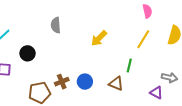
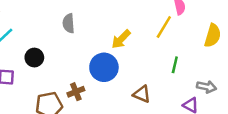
yellow line: (143, 39) -> (164, 27), moved
green line: (129, 65) -> (175, 65), moved
blue circle: (85, 82) -> (104, 67), moved, size x1.5

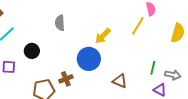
green line: (175, 65) -> (153, 68), moved

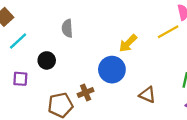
gray semicircle: (60, 23) -> (67, 28), moved
yellow line: (138, 26) -> (168, 32), turned 30

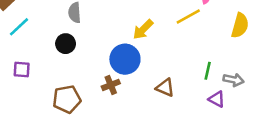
black circle: (47, 60) -> (66, 44), moved
brown cross: (86, 93) -> (111, 85), moved

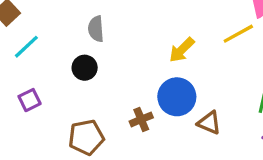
blue circle: (125, 59) -> (177, 97), moved
purple square: (22, 69) -> (30, 100), turned -30

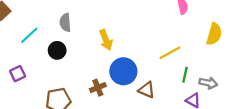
yellow line: (238, 34) -> (170, 53), moved
cyan line: (26, 47) -> (29, 35), moved
yellow arrow: (182, 50) -> (106, 40), moved, turned -66

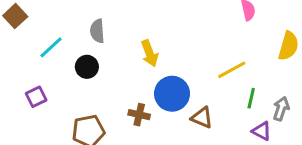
gray arrow: (208, 83) -> (281, 109), turned -84
brown cross: (98, 88) -> (139, 115), turned 35

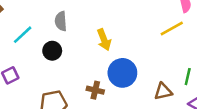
yellow line: (232, 70) -> (172, 29), moved
brown triangle: (202, 118) -> (163, 91), moved, turned -36

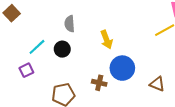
cyan line: (23, 35) -> (37, 47), moved
brown triangle: (163, 91) -> (157, 84), turned 35

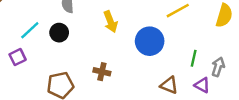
blue circle: (122, 68) -> (150, 41), moved
brown triangle: (157, 84) -> (169, 85), moved

